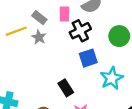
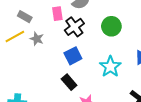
gray rectangle: (39, 18) -> (25, 17), moved
blue square: (88, 58) -> (73, 56), moved

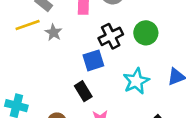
black cross: (74, 27) -> (111, 36), moved

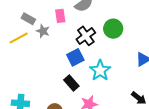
gray star: (53, 32) -> (43, 31), moved
cyan star: (136, 81) -> (100, 70), moved

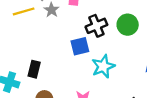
black rectangle: (71, 83) -> (34, 69), moved, turned 42

